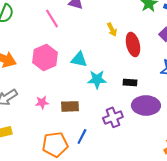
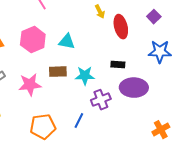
cyan star: (97, 79) -> (85, 76), moved
pink star: (42, 102) -> (30, 85), size x1.6
brown rectangle: (70, 106) -> (58, 72), moved
blue line: (82, 136) -> (79, 121), moved

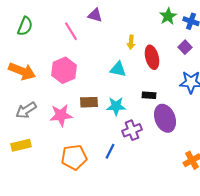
yellow arrow: (100, 12) -> (131, 42), turned 32
cyan triangle: (67, 42) -> (118, 69), moved
purple ellipse: (134, 88) -> (165, 118), turned 68

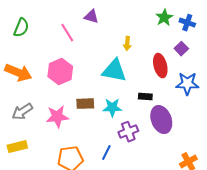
red ellipse: (152, 57) -> (160, 66), moved
cyan triangle: (118, 69) -> (114, 71), size x1.5

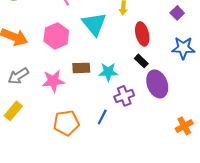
red ellipse: (160, 66) -> (142, 34), moved
cyan triangle: (114, 71) -> (94, 24), moved, turned 40
black rectangle: (145, 97) -> (141, 61), turned 40
yellow rectangle: (17, 147) -> (13, 111), turned -36

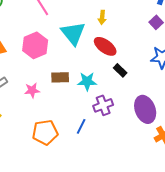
red ellipse: (142, 34) -> (105, 46), moved, turned -40
pink star: (53, 81) -> (32, 90), size x0.7
purple ellipse: (157, 84) -> (145, 109), moved

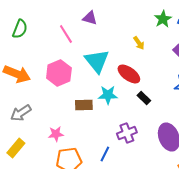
yellow arrow: (102, 17) -> (139, 43), moved, turned -40
cyan star: (87, 81) -> (108, 95), moved
pink star: (32, 90) -> (56, 134), moved

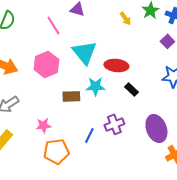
yellow arrow: (139, 43) -> (125, 18), moved
red ellipse: (129, 74) -> (116, 65), turned -30
blue line: (105, 154) -> (89, 135), moved

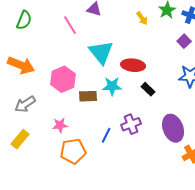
pink hexagon: (46, 64) -> (63, 79), moved

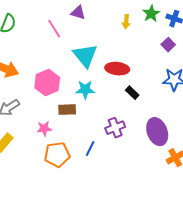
yellow arrow: (142, 18) -> (126, 22), turned 40
cyan star: (112, 86) -> (85, 90), moved
brown rectangle: (88, 96) -> (67, 110), moved
blue line: (106, 135) -> (90, 149), moved

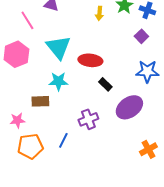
pink hexagon: (47, 83) -> (16, 54), moved
purple ellipse: (157, 132) -> (129, 107), moved, turned 76

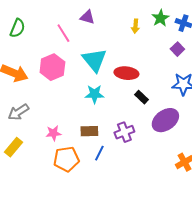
brown rectangle: (40, 101) -> (89, 131), moved

